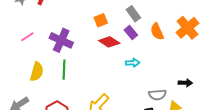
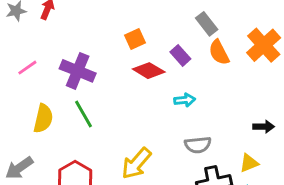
gray rectangle: (133, 14) -> (207, 24), moved
green line: (64, 70) -> (83, 114), turned -30
gray semicircle: (157, 95) -> (198, 145), moved

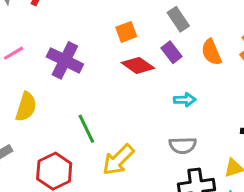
gray rectangle: (207, 24) -> (178, 19), moved
cyan arrow: (185, 100) -> (185, 100), moved
green line: (83, 114) -> (86, 129), moved

